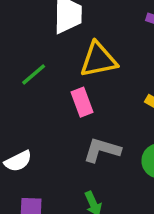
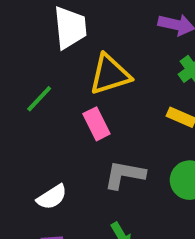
white semicircle: (18, 161) -> (52, 197), moved

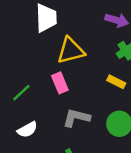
green line: (39, 99) -> (21, 93), moved

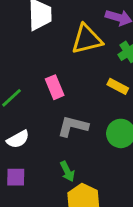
yellow triangle: (71, 51) -> (87, 39), moved

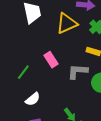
gray L-shape: (73, 126) -> (78, 71), moved

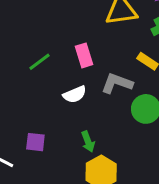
white semicircle: (33, 99) -> (75, 94), moved

